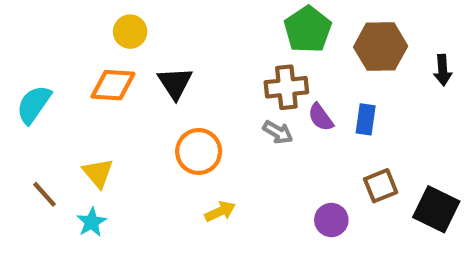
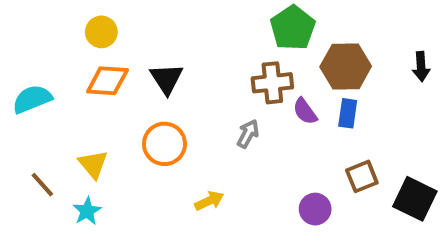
yellow circle: (130, 32) -> (101, 32), moved
brown hexagon: (381, 47) -> (346, 67), moved
cyan semicircle: (34, 104) -> (32, 99), turned 33
gray arrow: (278, 132) -> (248, 134), moved, turned -92
orange circle: (199, 151) -> (164, 144), moved

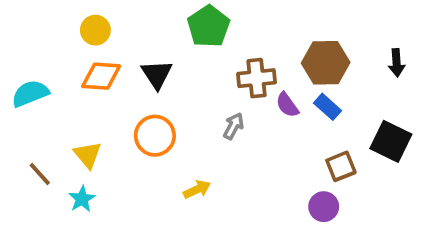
green pentagon: (293, 28) -> (209, 26), moved
blue rectangle: (348, 113) -> (328, 107), turned -56
black square: (415, 199) -> (391, 141), moved
purple circle: (315, 209) -> (324, 207), moved

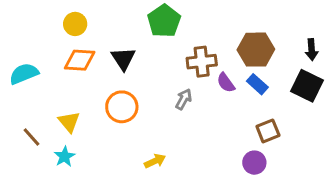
black square: (391, 141) -> (307, 86), moved
yellow arrow: (197, 189) -> (155, 161), moved

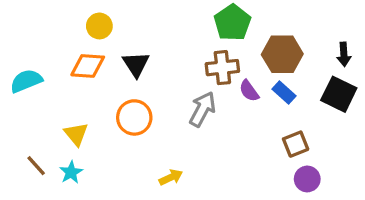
green pentagon: (164, 21) -> (232, 23), moved
yellow circle: (75, 24) -> (99, 26), moved
gray arrow: (184, 99) -> (202, 109), size x1.5
brown line: (31, 137) -> (36, 166), moved
purple circle: (254, 163) -> (307, 179), moved

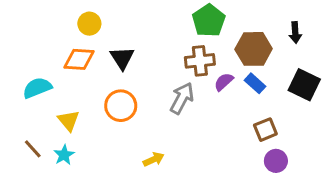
black arrow: (344, 54) -> (295, 33), moved
cyan semicircle: (26, 81) -> (37, 88), moved
purple semicircle: (249, 91) -> (224, 82), turned 84

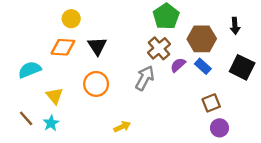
brown cross: (200, 61) -> (159, 48), turned -35

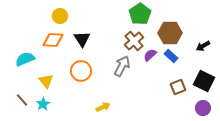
black arrow: (235, 26) -> (203, 46), moved, turned 64
black square: (242, 67) -> (204, 81), moved
purple circle: (220, 128) -> (203, 108), moved

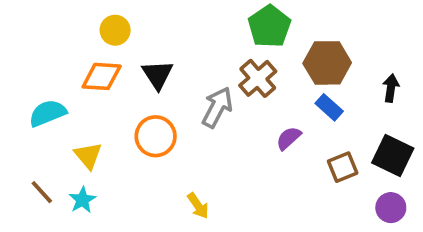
black arrow: (203, 46) -> (391, 88), turned 128
purple semicircle: (150, 55) -> (289, 138), moved
gray arrow: (122, 66) -> (217, 107), moved
yellow arrow: (103, 107) -> (198, 206), turned 80

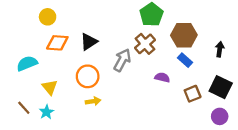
yellow circle: (115, 30) -> (48, 17), moved
black triangle: (158, 75) -> (89, 42), turned 30
purple semicircle: (289, 138) -> (162, 77), turned 56
yellow arrow: (198, 206) -> (93, 101), moved, turned -64

